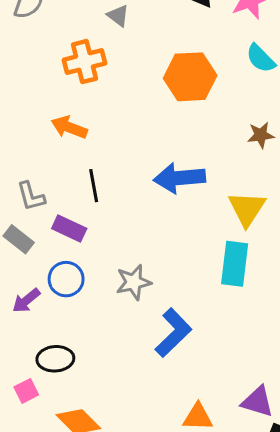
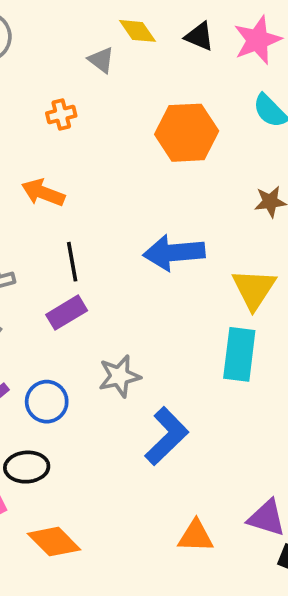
orange cross: (84, 62) -> (61, 114), size x0.6
purple rectangle: (69, 229) -> (67, 313), moved, turned -56
blue circle: (66, 279) -> (47, 402), moved

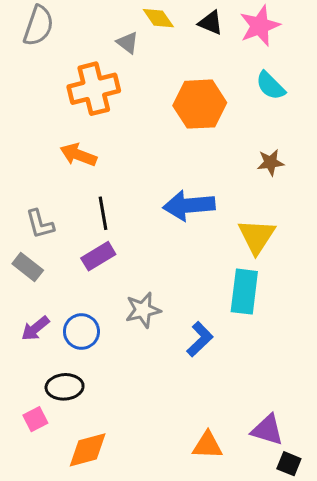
orange cross: (61, 114) -> (94, 89), size x2.0
blue L-shape: (167, 436) -> (200, 339), moved, size x0.7
orange diamond: (54, 542) -> (88, 450), turned -60

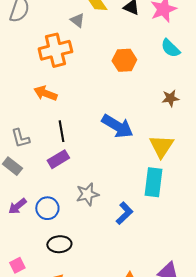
orange hexagon: (200, 104) -> (124, 60), size x0.7
blue arrow: (189, 206) -> (117, 126), turned -144
black ellipse: (65, 387) -> (59, 244), moved

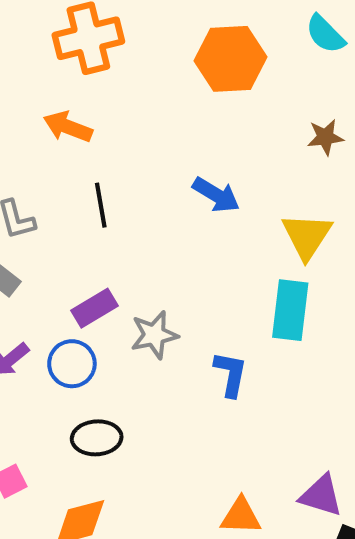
orange hexagon: (124, 60) -> (231, 59), size x1.4
blue arrow: (117, 126) -> (216, 195), size x0.7
purple rectangle: (58, 159) -> (95, 308), moved
blue L-shape: (124, 213) -> (231, 374), turned -35

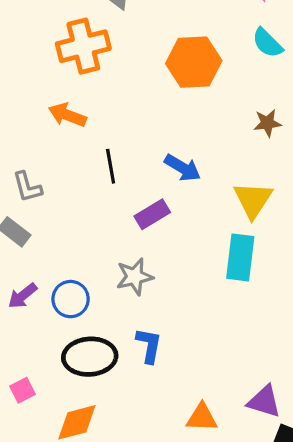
black line: (101, 205) -> (111, 166), moved
purple rectangle: (95, 308) -> (152, 214), moved
blue L-shape: (231, 374) -> (149, 345), moved
black ellipse: (97, 438) -> (90, 357), size x1.4

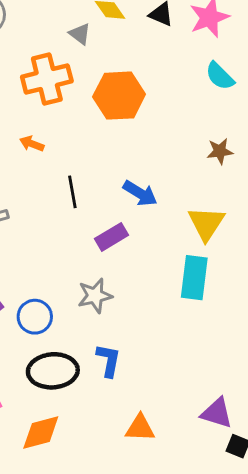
orange hexagon: (194, 62) -> (119, 96), moved
orange arrow: (67, 115) -> (32, 144), size x0.7
orange triangle: (202, 417) -> (140, 428), moved

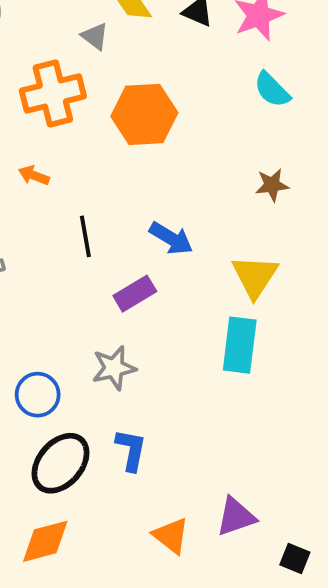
black ellipse: (53, 371) -> (61, 463), turned -45
purple triangle: (217, 413) -> (236, 517), moved, turned -36
orange triangle: (140, 428) -> (171, 536), turned 36

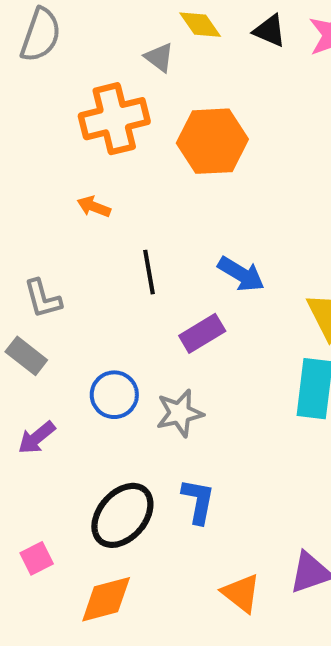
blue circle: (38, 395) -> (114, 395), moved

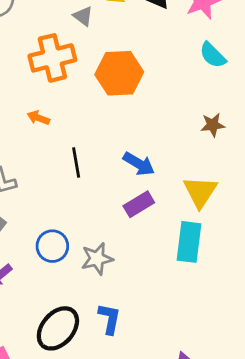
purple rectangle: (202, 333) -> (139, 204), moved

